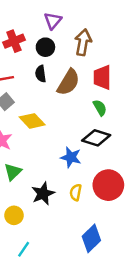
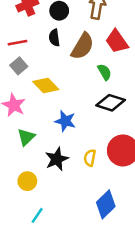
red trapezoid: (102, 77) -> (117, 41), turned -35
green semicircle: (100, 108) -> (105, 72), moved
blue star: (71, 157) -> (65, 121), moved

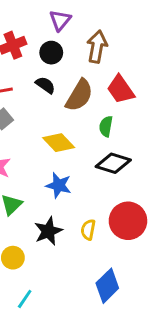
black semicircle: (54, 38) -> (45, 85), turned 133
green semicircle: (105, 72) -> (106, 126), turned -140
yellow diamond: (46, 85) -> (59, 143), moved

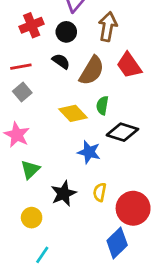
green semicircle: (106, 126) -> (102, 105), moved
blue star: (59, 185) -> (89, 152), moved
red circle: (128, 221) -> (133, 208), moved

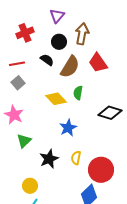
black circle: (66, 32) -> (59, 42), moved
black diamond: (122, 132) -> (110, 113), moved
blue star: (89, 152) -> (68, 128), turned 30
yellow circle: (32, 218) -> (30, 186), moved

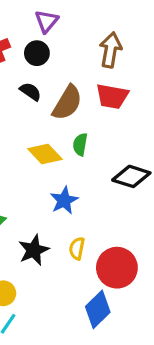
brown arrow: (82, 34) -> (111, 50), moved
black circle: (59, 42) -> (37, 53), moved
red trapezoid: (98, 63) -> (112, 96), turned -45

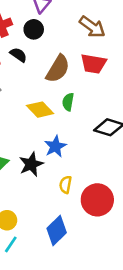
brown arrow: (111, 50) -> (92, 27), turned 116
black semicircle: (30, 92) -> (18, 55), moved
black star: (34, 250) -> (31, 164), moved
blue diamond: (98, 309) -> (57, 230), moved

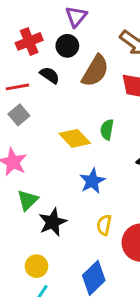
brown semicircle: (58, 69) -> (95, 71), moved
black star: (31, 164) -> (53, 222), moved

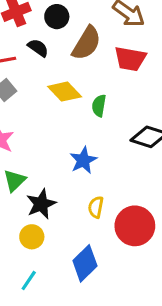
yellow diamond: (75, 138) -> (65, 92), moved
yellow circle: (36, 266) -> (32, 237), moved

